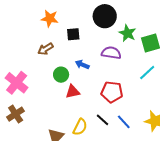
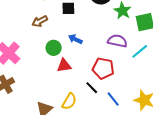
purple semicircle: (111, 53) -> (117, 41), moved
black line: (102, 120) -> (92, 88), moved

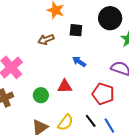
green circle: (54, 48) -> (41, 95), moved
black line: (92, 88) -> (91, 121), moved

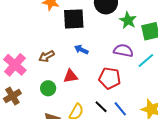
black square: (76, 30) -> (74, 19), size x1.6
brown arrow: (46, 39) -> (47, 56), moved

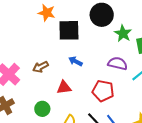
green circle: (48, 88) -> (42, 109), moved

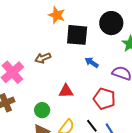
blue arrow: (75, 61) -> (92, 62), moved
brown arrow: (41, 67) -> (43, 58), moved

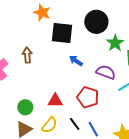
brown arrow: (43, 58) -> (27, 55), turned 105
red triangle: (66, 91) -> (55, 101), moved

